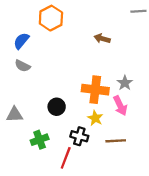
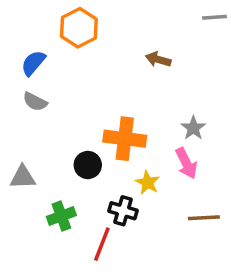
orange cross: (95, 90) -> (125, 139), moved
brown line: (116, 141) -> (204, 218), moved

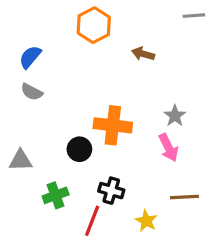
orange hexagon: (79, 28) -> (94, 25), moved
yellow star: (148, 183) -> (146, 221), moved

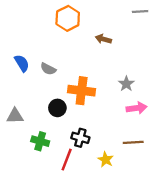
blue semicircle: (30, 57) -> (22, 63), moved, turned 108
gray semicircle: (32, 92) -> (48, 69), moved
pink arrow: (169, 148) -> (137, 108), moved, turned -72
green cross: (56, 195) -> (40, 141), turned 36

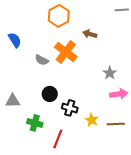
blue semicircle: (22, 63) -> (15, 40), moved
orange cross: (82, 91) -> (66, 52), moved, turned 30
black cross: (80, 138) -> (70, 108), moved
yellow star: (106, 160) -> (92, 120), moved

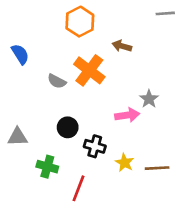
pink arrow: (119, 94) -> (127, 115), moved

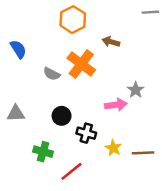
gray triangle: (17, 137) -> (16, 113), moved
red line: (78, 188) -> (71, 171), turned 30

